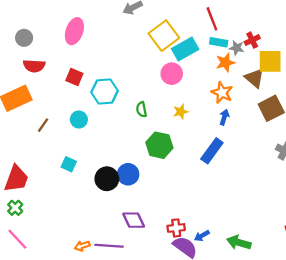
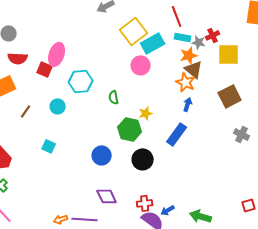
pink ellipse: (74, 31) -> (57, 54), moved
red square: (74, 77) -> (45, 69), moved
brown triangle: (254, 78) -> (194, 69), moved
yellow star: (181, 112) -> (146, 113), moved
black circle: (107, 179) -> (143, 159), moved

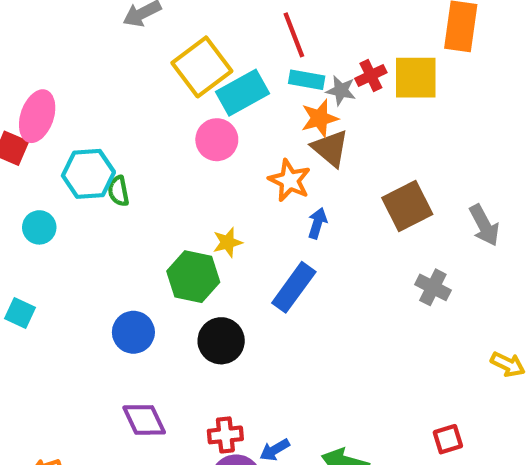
yellow square: (229, 54) -> (416, 78), moved
orange star: (186, 82) -> (290, 180), moved
green semicircle: (114, 97) -> (118, 191), moved

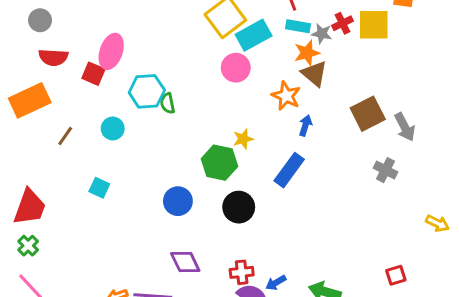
gray arrow: (484, 225) -> (405, 127), moved

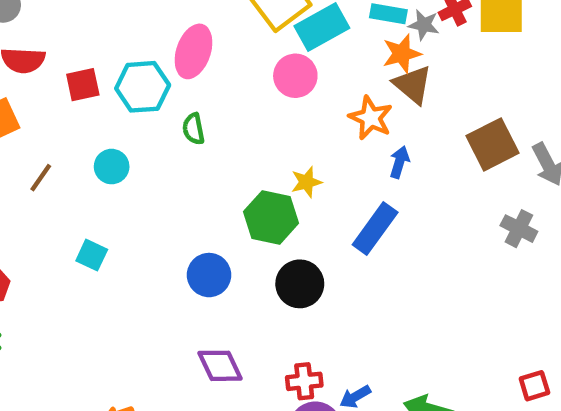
pink ellipse: (111, 51) -> (194, 51), moved
red square: (93, 74) -> (83, 85), turned -35
cyan hexagon: (147, 91) -> (143, 87), moved

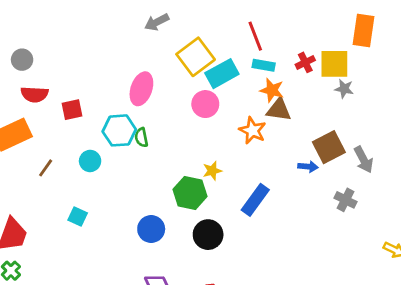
gray star: (424, 25) -> (344, 89), moved
orange star: (402, 54) -> (272, 90), turned 30
brown triangle: (413, 85) -> (279, 110), turned -32
cyan hexagon: (143, 87) -> (119, 130), moved
blue arrow: (399, 162) -> (308, 167), moved, turned 78

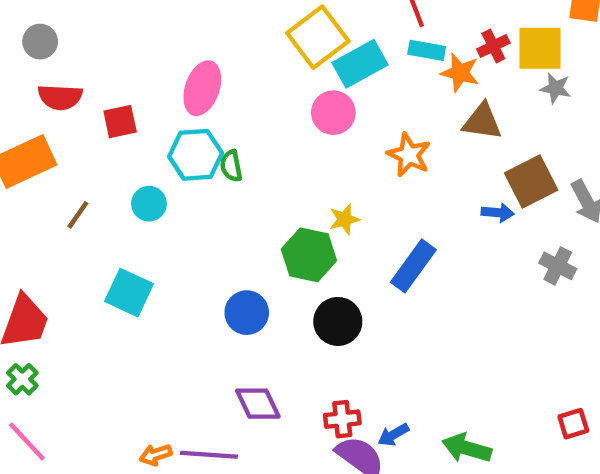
pink ellipse: (141, 89) -> (202, 88), moved
orange star: (272, 90) -> (460, 73), moved
brown triangle: (279, 110) -> (482, 122), moved
cyan square: (78, 217) -> (129, 293), size x1.5

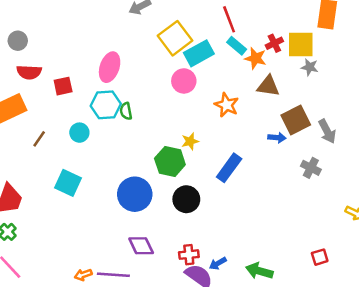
cyan rectangle: (427, 50) -> (237, 46), turned 30
blue circle: (247, 313) -> (135, 194), size x1.4

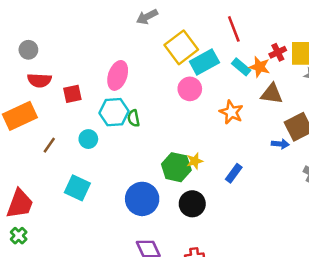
cyan rectangle: (237, 46) -> (241, 67), moved
yellow star: (190, 141) -> (195, 161), moved
blue rectangle: (229, 168) -> (234, 173), size x0.7

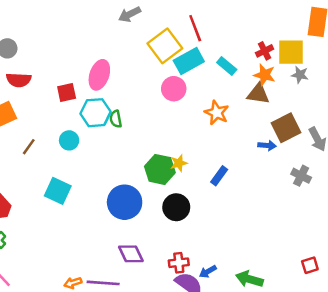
red line: (234, 29) -> (195, 28), moved
orange star: (259, 67) -> (265, 75), moved
red square: (72, 94) -> (67, 93), moved

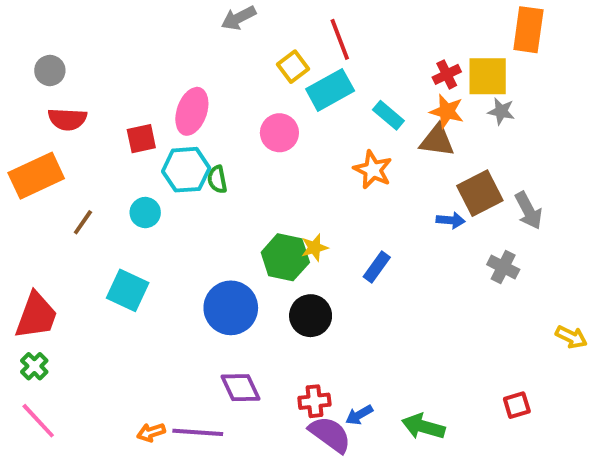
yellow square: (165, 46) -> (293, 67), size x0.6
cyan rectangle: (227, 66) -> (388, 115), moved
pink circle: (174, 89) -> (279, 133), moved

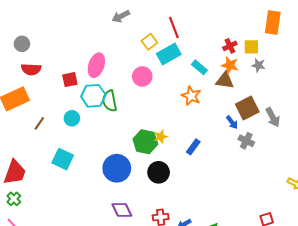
yellow square: (488, 76) -> (251, 47), size x0.7
green semicircle: (217, 179) -> (110, 101), size x1.5
blue arrow: (451, 220) -> (232, 122), turned 48
gray cross: (503, 267) -> (246, 141), moved

